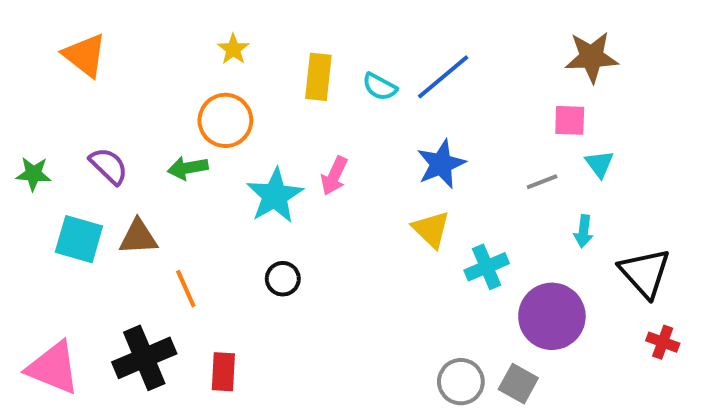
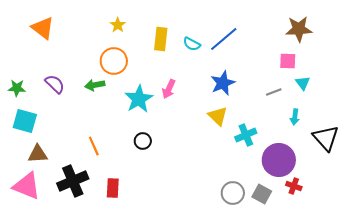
brown triangle: (138, 237) -> (38, 154), moved
cyan square: (79, 239) -> (25, 121), moved
red cross: (663, 342) -> (294, 186), moved

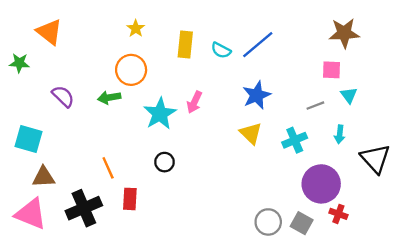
green star: (17, 88) -> (19, 63), moved
cyan cross: (246, 135) -> (295, 140), moved
red rectangle: (113, 188) -> (130, 199), moved

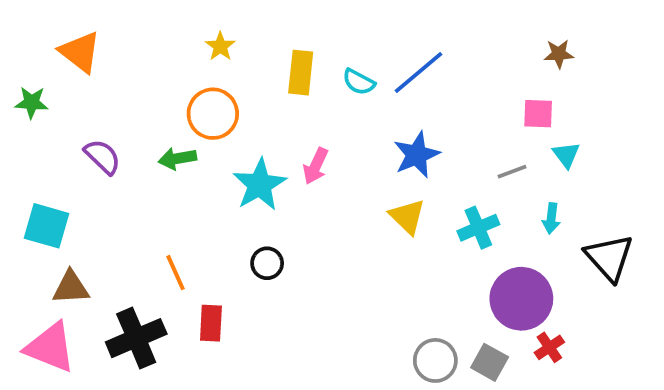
brown star: (344, 33) -> (559, 54), size x0.6
red cross: (338, 214) -> (549, 347), turned 36

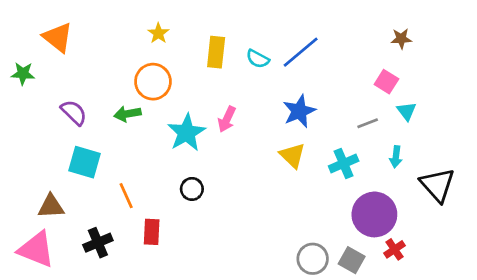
pink square: (538, 114) -> (386, 82), turned 30
cyan square: (46, 226) -> (85, 162), moved
black cross: (136, 338) -> (98, 243), size x0.7

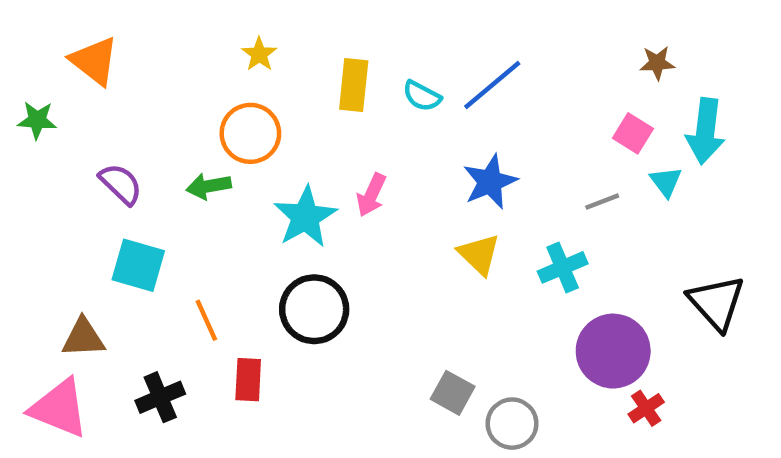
cyan arrow: (396, 157) -> (705, 131), moved, size x1.8
black circle: (192, 189) -> (314, 309), size x1.8
gray square: (352, 260) -> (453, 393), moved

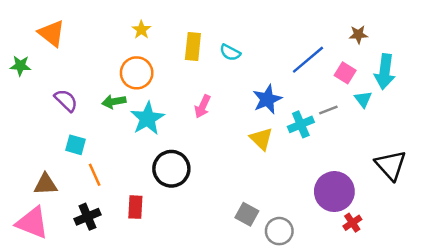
blue line: (492, 85) -> (308, 60), moved
cyan star: (305, 217) -> (147, 118), moved
cyan square: (138, 265) -> (75, 145), size x0.7
cyan cross: (563, 267) -> (301, 124), moved
orange line: (206, 320) -> (95, 175), moved

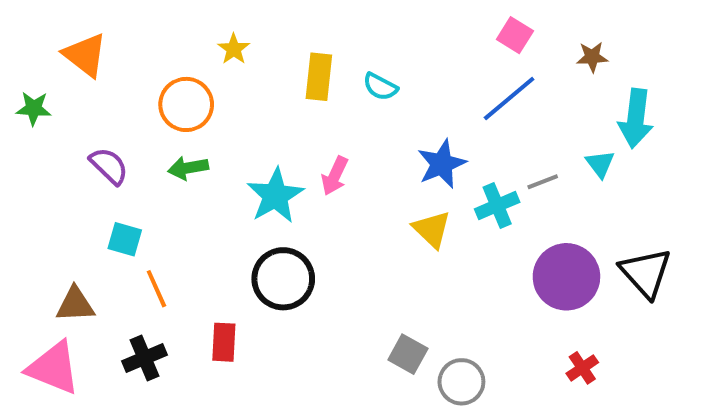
orange circle: (137, 73) -> (186, 104), moved
pink square: (345, 73) -> (515, 35), moved
cyan star: (147, 118) -> (275, 196), moved
purple circle: (334, 192) -> (566, 277), moved

